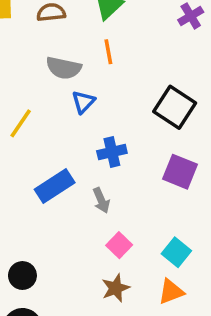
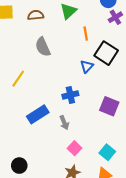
orange line: (108, 52) -> (86, 34), moved
gray semicircle: (64, 68) -> (43, 47), turned 54
blue triangle: (83, 102) -> (87, 66), moved
black square: (175, 107) -> (106, 53), moved

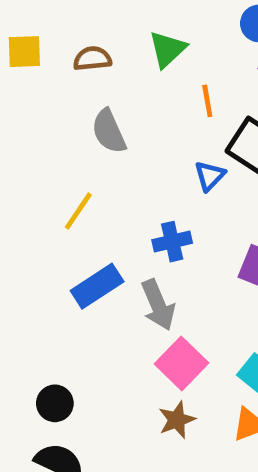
yellow line: (18, 79) -> (78, 211), moved
gray arrow: (64, 123) -> (158, 305), size x1.5
pink square: (74, 148) -> (182, 363), size x1.5

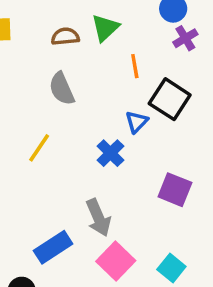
brown semicircle: (92, 59) -> (65, 36), moved
blue cross: (172, 242) -> (110, 153), moved, turned -32
blue rectangle: (97, 286) -> (53, 247), moved

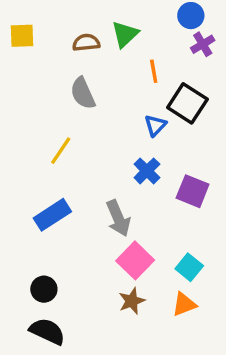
blue cross: (110, 153) -> (147, 171), moved
blue rectangle: (53, 247) -> (52, 215), moved

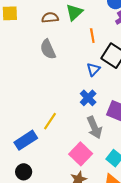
yellow line: (61, 151) -> (50, 121), moved
blue rectangle: (52, 215) -> (26, 140), moved
gray arrow: (118, 218) -> (94, 127), moved

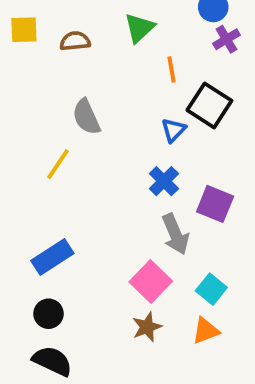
brown semicircle: (50, 18) -> (75, 41), moved
gray semicircle: (48, 49) -> (86, 117), moved
yellow line: (50, 121) -> (58, 164), moved

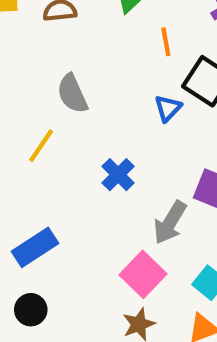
blue cross: (164, 181) -> (118, 175), moved
gray arrow: (175, 234) -> (170, 222), turned 54

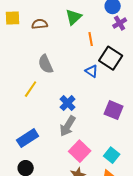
blue triangle: (168, 108) -> (92, 71), turned -40
gray arrow: (170, 222) -> (68, 126), moved

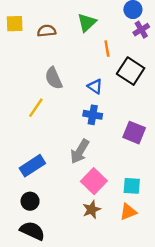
blue triangle: (92, 71) -> (95, 86), moved
blue cross: (68, 103) -> (93, 115), moved, turned -35
cyan square: (112, 155) -> (132, 186), turned -35

